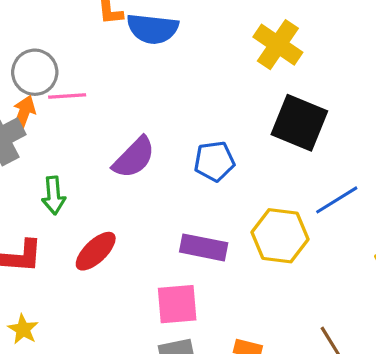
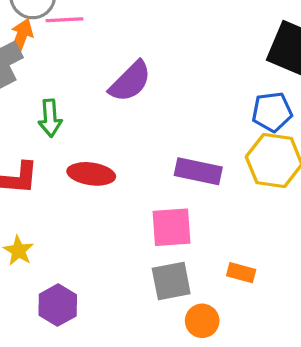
blue pentagon: (214, 161) -> (272, 112), moved
red ellipse: (96, 251) -> (91, 174), turned 51

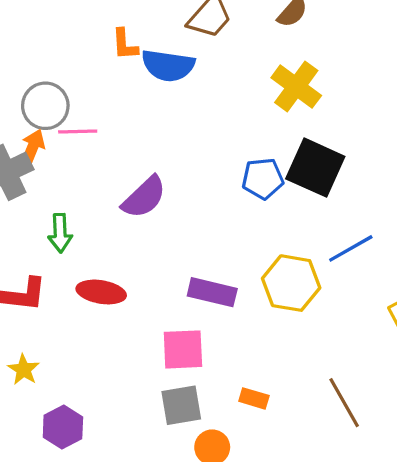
blue pentagon: (272, 112) -> (263, 179), moved

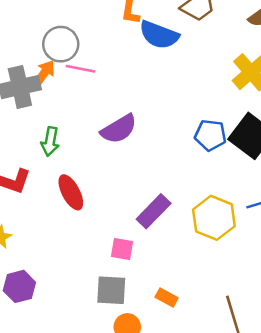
red ellipse: (101, 292) -> (71, 192), turned 40
purple rectangle: (212, 292) -> (154, 211), turned -72
pink square: (183, 349) -> (122, 249), size x0.7

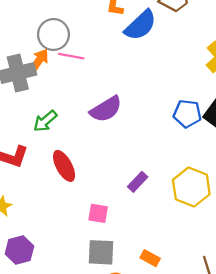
blue semicircle: (159, 35) -> (141, 25), turned -64
green arrow: (50, 141) -> (45, 121), turned 40
purple rectangle: (154, 211) -> (138, 182), size x0.7
pink square: (122, 249) -> (98, 213), moved

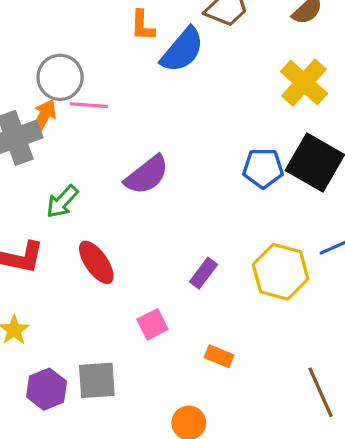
pink square: (98, 213) -> (152, 324), turned -30
gray square: (101, 252) -> (97, 380), moved
orange rectangle: (150, 258) -> (219, 356), moved

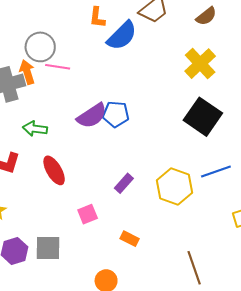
orange arrow: (43, 117) -> (27, 72), turned -50
blue pentagon: (263, 168) -> (116, 114), moved
green arrow: (62, 202) -> (35, 129), turned 50

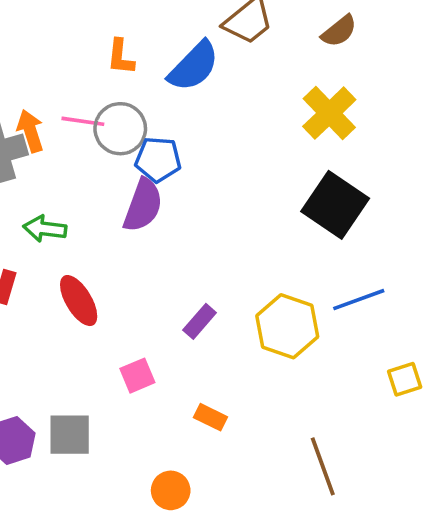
orange L-shape: (97, 17) -> (121, 57), moved
gray circle: (40, 47) -> (120, 129), moved
blue pentagon: (116, 114) -> (158, 159), moved
purple semicircle: (92, 116) -> (143, 205), turned -36

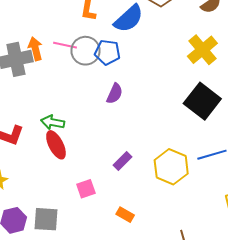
blue pentagon: (158, 159) -> (107, 52), moved
purple semicircle: (143, 205) -> (115, 94), moved, size x0.7
green arrow: (45, 229) -> (53, 122), moved

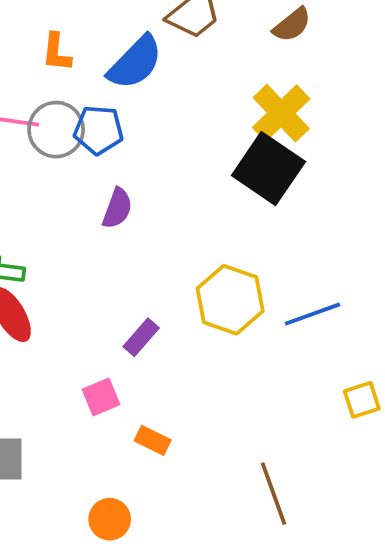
black square: (202, 101) -> (268, 168), moved
yellow hexagon: (171, 167) -> (230, 300), moved
pink square: (86, 189) -> (101, 397), moved

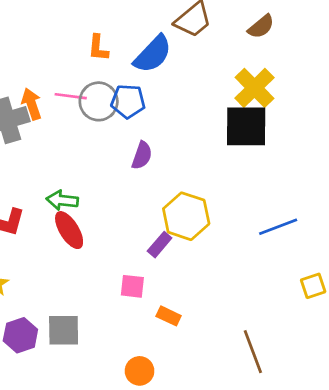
black square: (268, 168) -> (246, 126), turned -33
yellow hexagon: (230, 300) -> (186, 216), moved
pink square: (101, 397) -> (132, 286), turned 30

